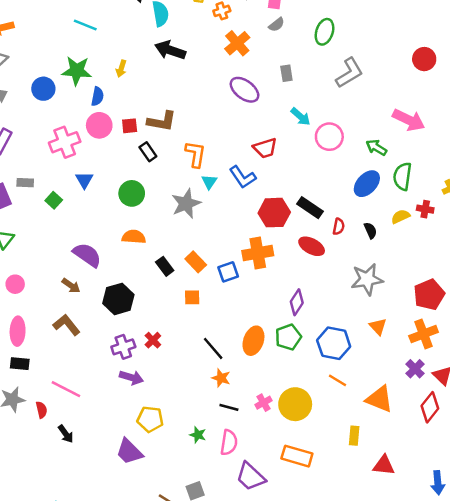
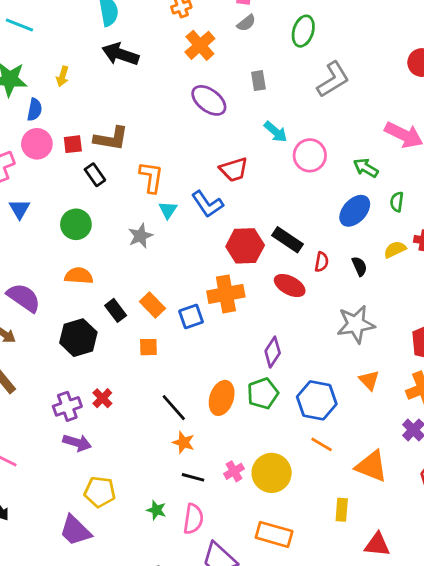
green semicircle: (402, 176) -> (397, 202), size x0.6
gray star: (186, 204) -> (140, 236), size x0.7
black hexagon: (118, 299) -> (78, 338), moved

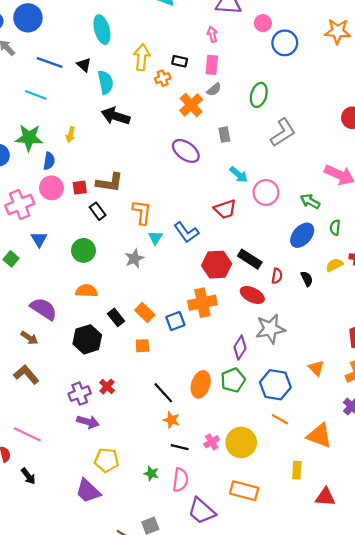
orange cross: (200, 45) -> (191, 105), moved
red trapezoid: (234, 170) -> (225, 209), moved
gray star: (356, 324) -> (270, 329), moved

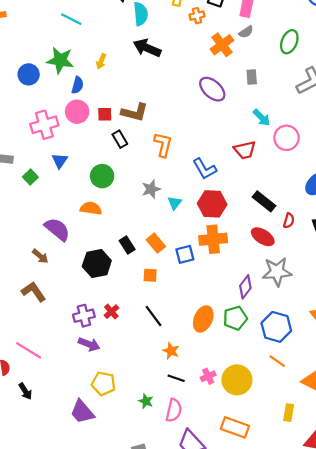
cyan triangle: (155, 238) -> (175, 203), moved
red hexagon: (217, 265) -> (212, 204), moved
orange semicircle: (87, 291) -> (91, 208), moved
black line: (163, 393) -> (153, 316), moved

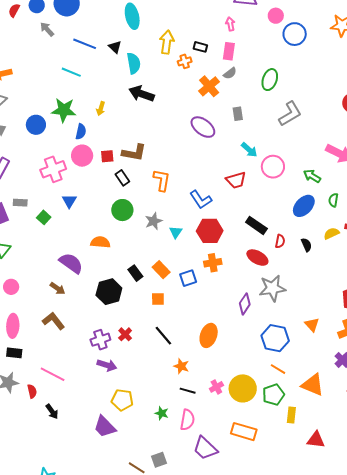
green circle: (102, 176) -> (122, 210), moved
orange cross: (213, 239) -> (213, 263), size x0.7
green pentagon: (235, 318) -> (273, 395), moved

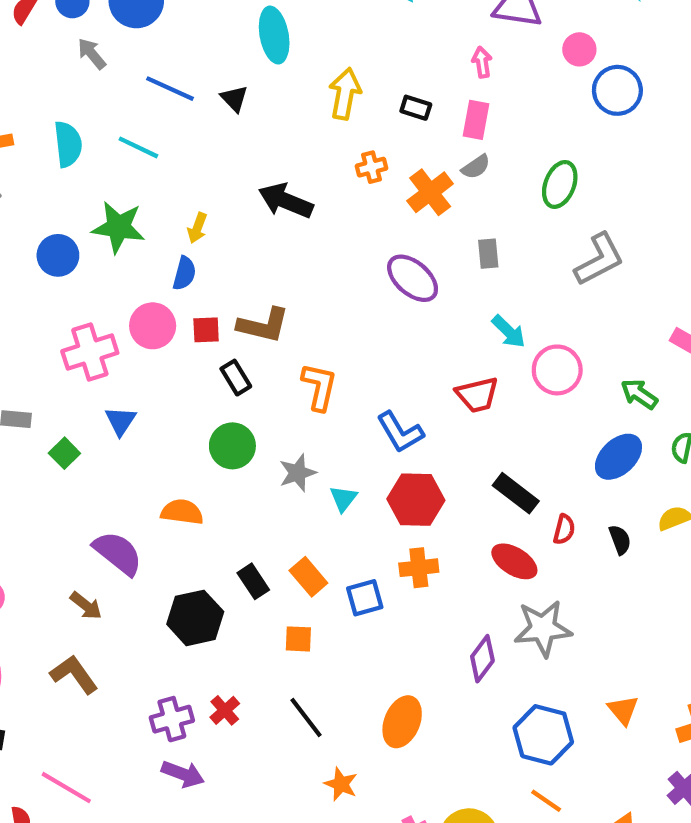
orange cross: (185, 61) -> (371, 167), moved
cyan semicircle: (134, 63) -> (68, 144), moved
blue semicircle: (81, 132) -> (184, 273), moved

